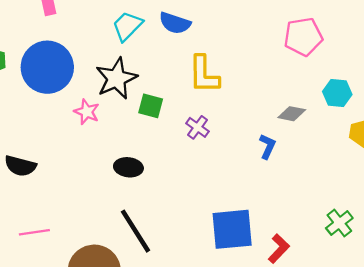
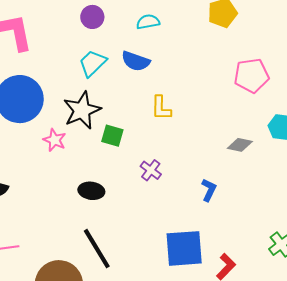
yellow L-shape: (204, 74) -> (161, 108), size x0.7
purple cross: (197, 127) -> (151, 170), moved
blue L-shape: (267, 146) -> (209, 190), moved

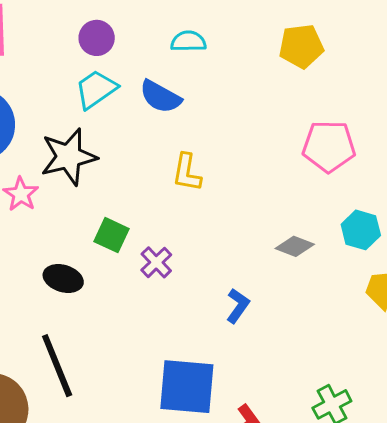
purple circle: (92, 17) -> (97, 38), moved
green square: (112, 136) -> (111, 235), moved

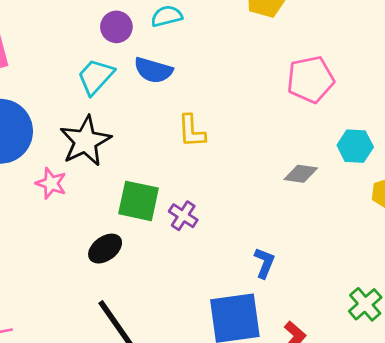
purple circle: (97, 38) -> (116, 27), moved
green square: (111, 235) -> (139, 201), size x1.4
black ellipse: (63, 278) -> (105, 249), turned -40
blue L-shape: (238, 306) -> (264, 263), moved

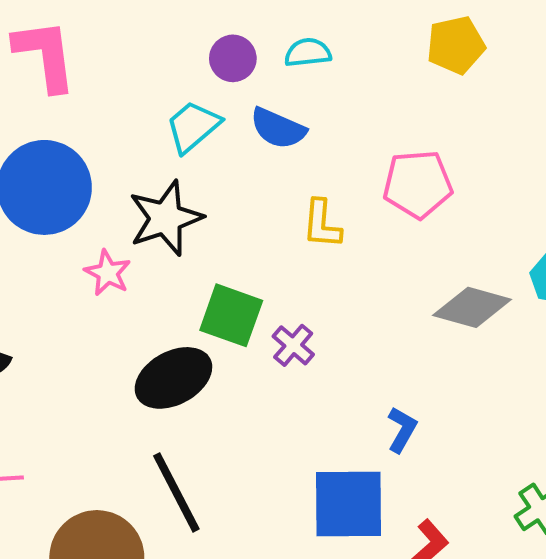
pink pentagon: (310, 79) -> (418, 184), moved
gray diamond: (301, 174) -> (472, 307), size x1.5
black ellipse: (105, 249) -> (173, 378), size x1.5

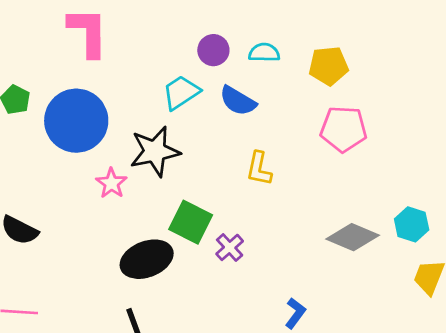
yellow pentagon: (456, 45) -> (328, 66), moved
pink pentagon: (418, 184) -> (344, 129), moved

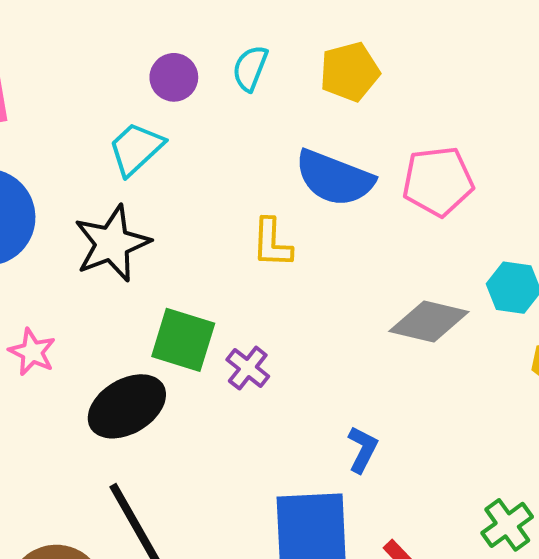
cyan semicircle: (264, 53) -> (250, 68), turned -60
blue semicircle: (238, 101) -> (334, 178), moved, size x1.4
pink pentagon: (344, 129) -> (438, 181), moved
pink star: (111, 183) -> (32, 352), moved

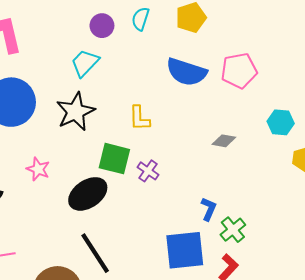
yellow L-shape: (272, 243) -> (139, 118), moved
gray diamond: (429, 322) -> (224, 141), moved, size x0.6
green cross: (507, 525) -> (233, 230), moved

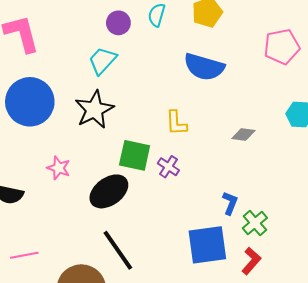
pink pentagon: (239, 71) -> (282, 47), moved
yellow L-shape: (139, 118) -> (176, 123), moved

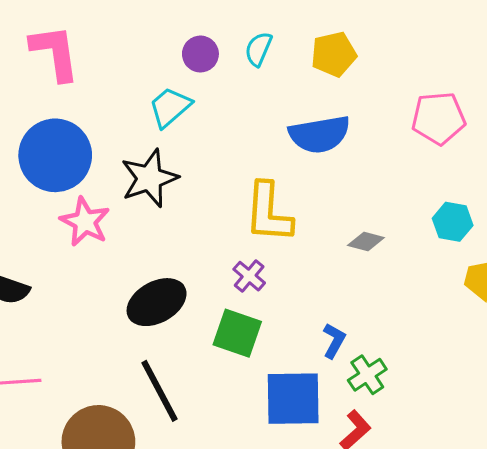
blue semicircle: (204, 67) -> (320, 134), turned -33
yellow L-shape: (176, 123) -> (268, 213), size x1.6
green square: (135, 155) -> (237, 333), moved
pink star: (59, 168) -> (85, 222), moved, size x1.4

